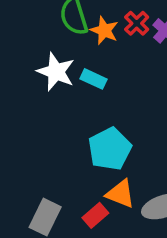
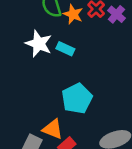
orange triangle: (121, 194) -> (53, 129), moved

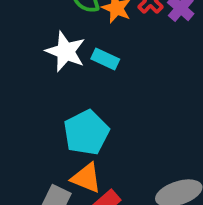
cyan pentagon: (77, 99) -> (86, 133), moved

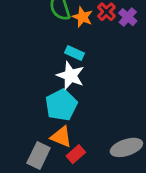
white star: (66, 51) -> (71, 76), moved

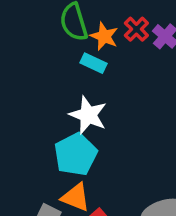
cyan rectangle: (75, 53) -> (93, 63), moved

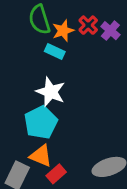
orange star: (104, 36) -> (63, 31), turned 30

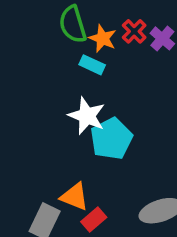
orange star: (63, 31) -> (103, 38), turned -30
cyan pentagon: (41, 122) -> (111, 139), moved

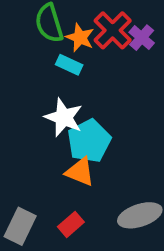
red cross: (134, 31) -> (113, 30), size x1.5
orange triangle: (74, 197) -> (80, 172), moved

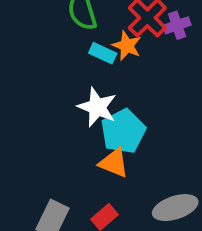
orange star: (80, 38) -> (127, 46), moved
purple cross: (142, 38) -> (177, 25), turned 30

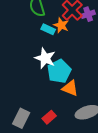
orange triangle: (114, 163) -> (70, 88), moved

